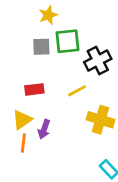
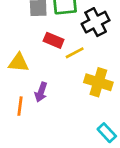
red rectangle: (34, 89) -> (54, 40), moved, turned 30
yellow triangle: (22, 120) -> (19, 63), moved, turned 40

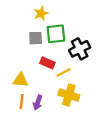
yellow cross: (98, 82) -> (69, 95), moved
orange line: (20, 106) -> (22, 101), moved

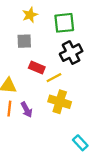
green square: (56, 34) -> (64, 23), moved
purple arrow: (38, 103) -> (27, 110), turned -48

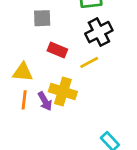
yellow line: (54, 78) -> (89, 62), moved
yellow cross: (60, 102) -> (63, 92), moved

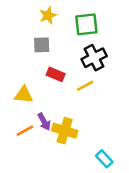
yellow cross: (63, 92) -> (65, 131), moved
orange line: (24, 100) -> (25, 131), moved, turned 54

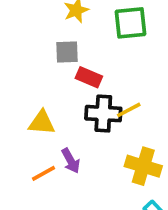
black cross: (94, 58) -> (103, 114), moved, turned 30
red rectangle: (56, 74) -> (89, 77), moved
yellow cross: (65, 131) -> (143, 166), moved

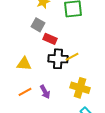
gray square: (67, 52) -> (38, 25), turned 32
purple arrow: (71, 161) -> (45, 92), moved

